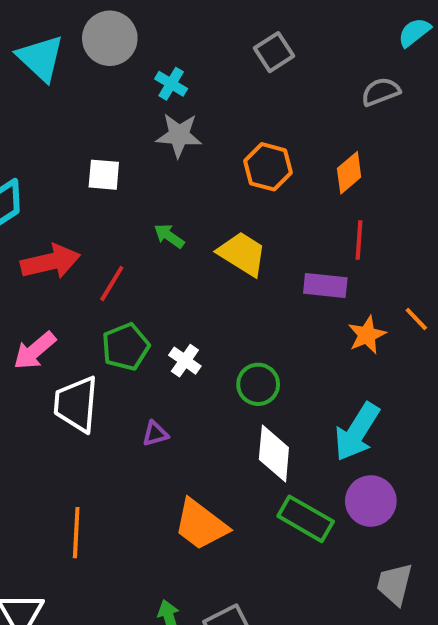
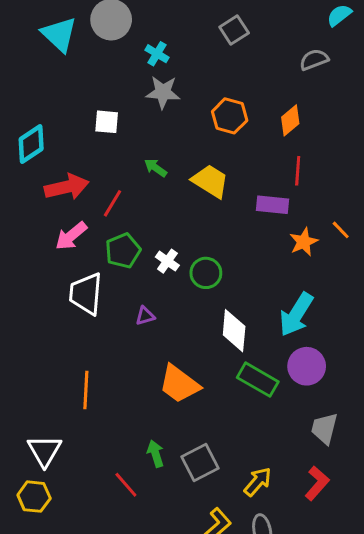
pink arrow: (35, 351) -> (71, 236), moved
green circle: (258, 384) -> (206, 273), moved

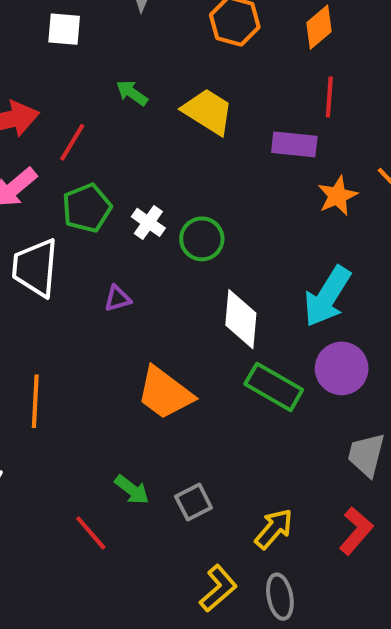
green arrow: (156, 454) -> (132, 490), turned 145
gray square: (200, 463) -> (194, 502), size x0.7

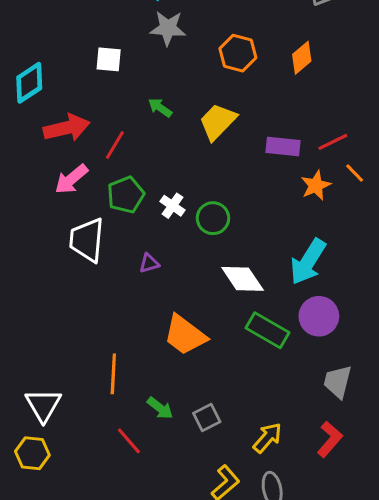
red line: (329, 97) -> (333, 142), moved, turned 60
yellow trapezoid: (208, 111) -> (218, 122), turned -78
white diamond: (241, 319) -> (243, 279), turned -39
orange line: (35, 401) -> (113, 374), moved

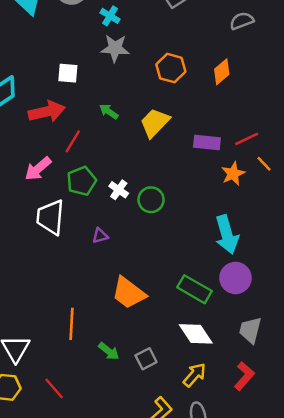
red arrow: (67, 128) -> (47, 112), moved
cyan arrow: (308, 262) -> (227, 235), turned -48
white diamond: (243, 279) -> (196, 334), moved
red line: (129, 441) -> (54, 389), moved

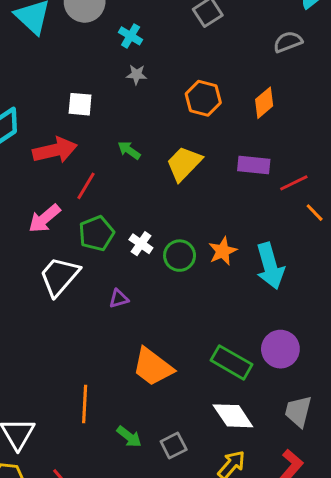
gray star: (115, 48) -> (137, 75), size x0.6
purple rectangle: (207, 143) -> (254, 165), moved
orange star: (233, 174) -> (223, 251), moved
white trapezoid: (50, 217) -> (59, 276), turned 36
cyan arrow: (227, 235) -> (270, 266), moved

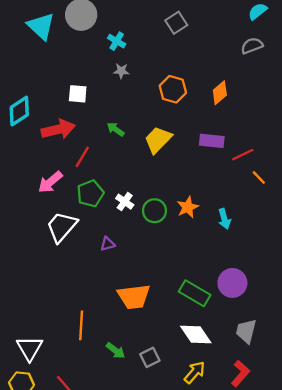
gray semicircle: (288, 42) -> (252, 46), moved
cyan arrow: (270, 266) -> (224, 219), size x0.6
orange trapezoid: (153, 367) -> (134, 297), turned -44

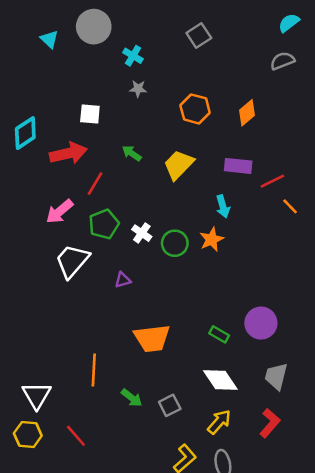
cyan triangle: (41, 26) -> (49, 39), size x0.6
cyan arrow: (224, 219) -> (223, 206), moved
green rectangle: (195, 293) -> (219, 334), size x0.6

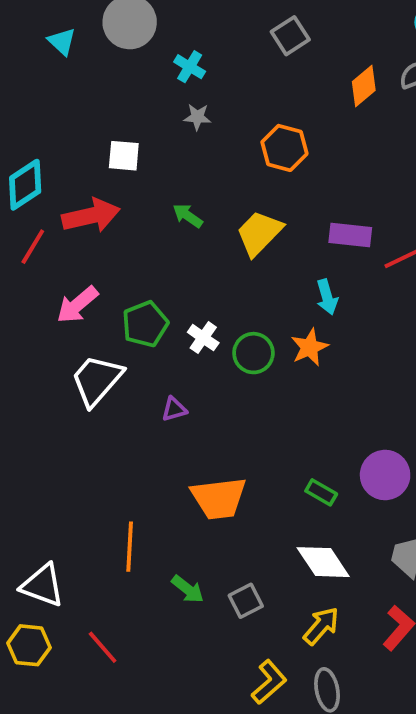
orange diamond: (247, 113) -> (364, 86), moved
red line: (95, 184) -> (33, 247), moved
white triangle: (37, 395) -> (43, 585), turned -40

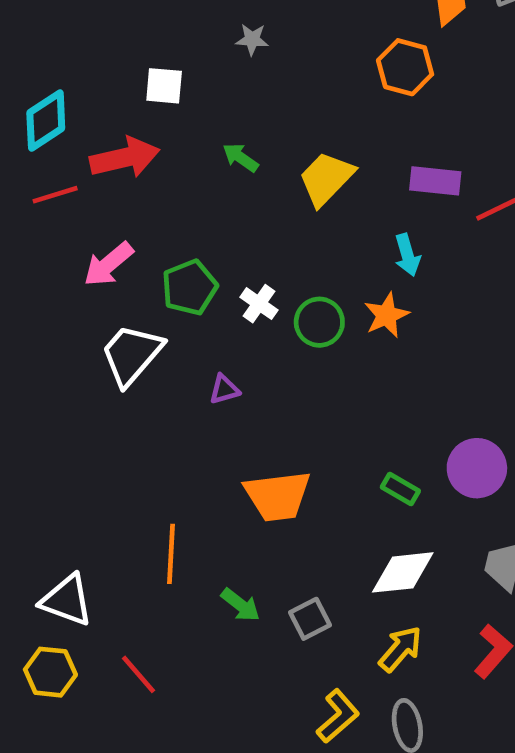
orange hexagon: (284, 148) -> (405, 67), moved
red line: (33, 247) -> (55, 195), turned 42
white diamond: (323, 562) -> (403, 572), turned -62

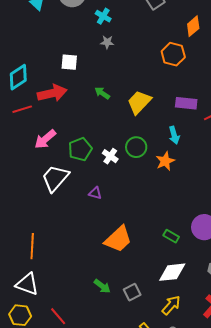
green circle: (319, 322) -> (136, 147), moved
purple triangle: (224, 389) -> (95, 193), turned 32
orange trapezoid: (278, 496) -> (118, 239), turned -36
orange line: (171, 554) -> (32, 246), moved

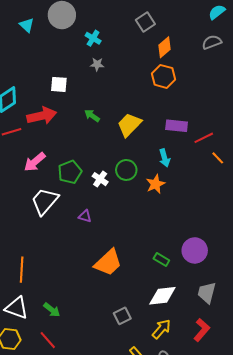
orange diamond: (193, 26) -> (165, 47), moved
green arrow: (102, 286) -> (52, 310), moved

